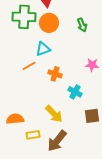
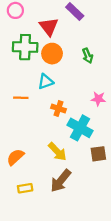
orange line: (29, 66) -> (21, 98), moved, turned 32
cyan cross: (75, 92) -> (80, 128), size x1.6
orange semicircle: (15, 119) -> (15, 157), turned -36
yellow rectangle: (33, 135) -> (25, 188), moved

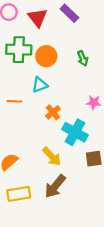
red triangle: (49, 27) -> (37, 18), moved
orange cross: (58, 108) -> (53, 112), turned 32
yellow rectangle: (25, 188) -> (19, 194), size x1.5

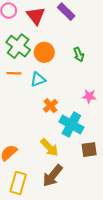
green cross: (19, 50) -> (18, 46), turned 35
orange line: (14, 101) -> (14, 73), moved
yellow rectangle: (19, 194) -> (18, 183), turned -65

